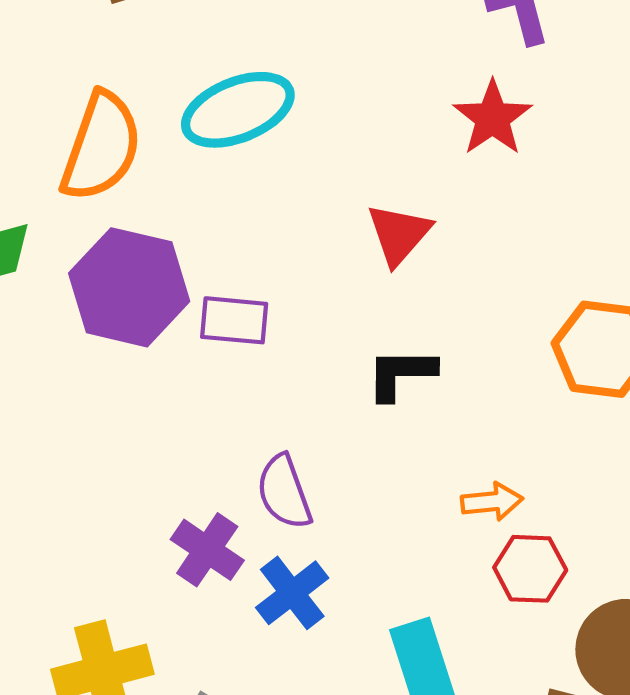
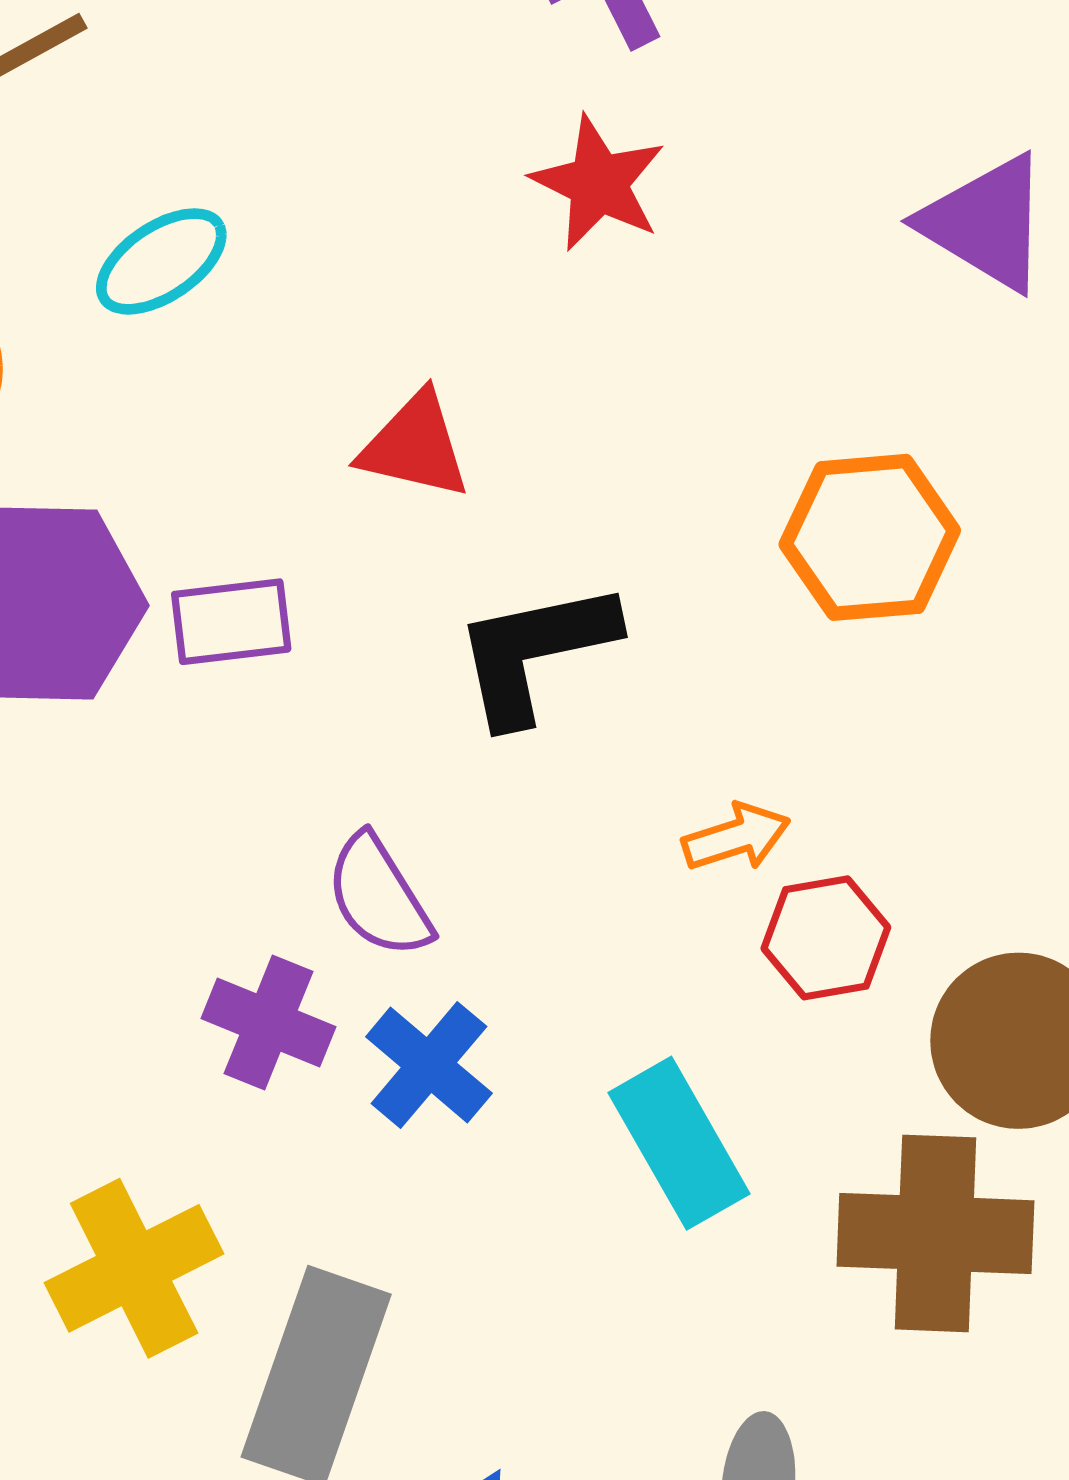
cyan ellipse: (238, 110) -> (161, 261), size x0.7
red triangle: (399, 234) -> (415, 446), moved, turned -46
black L-shape: (401, 374) -> (535, 652), size x1.4

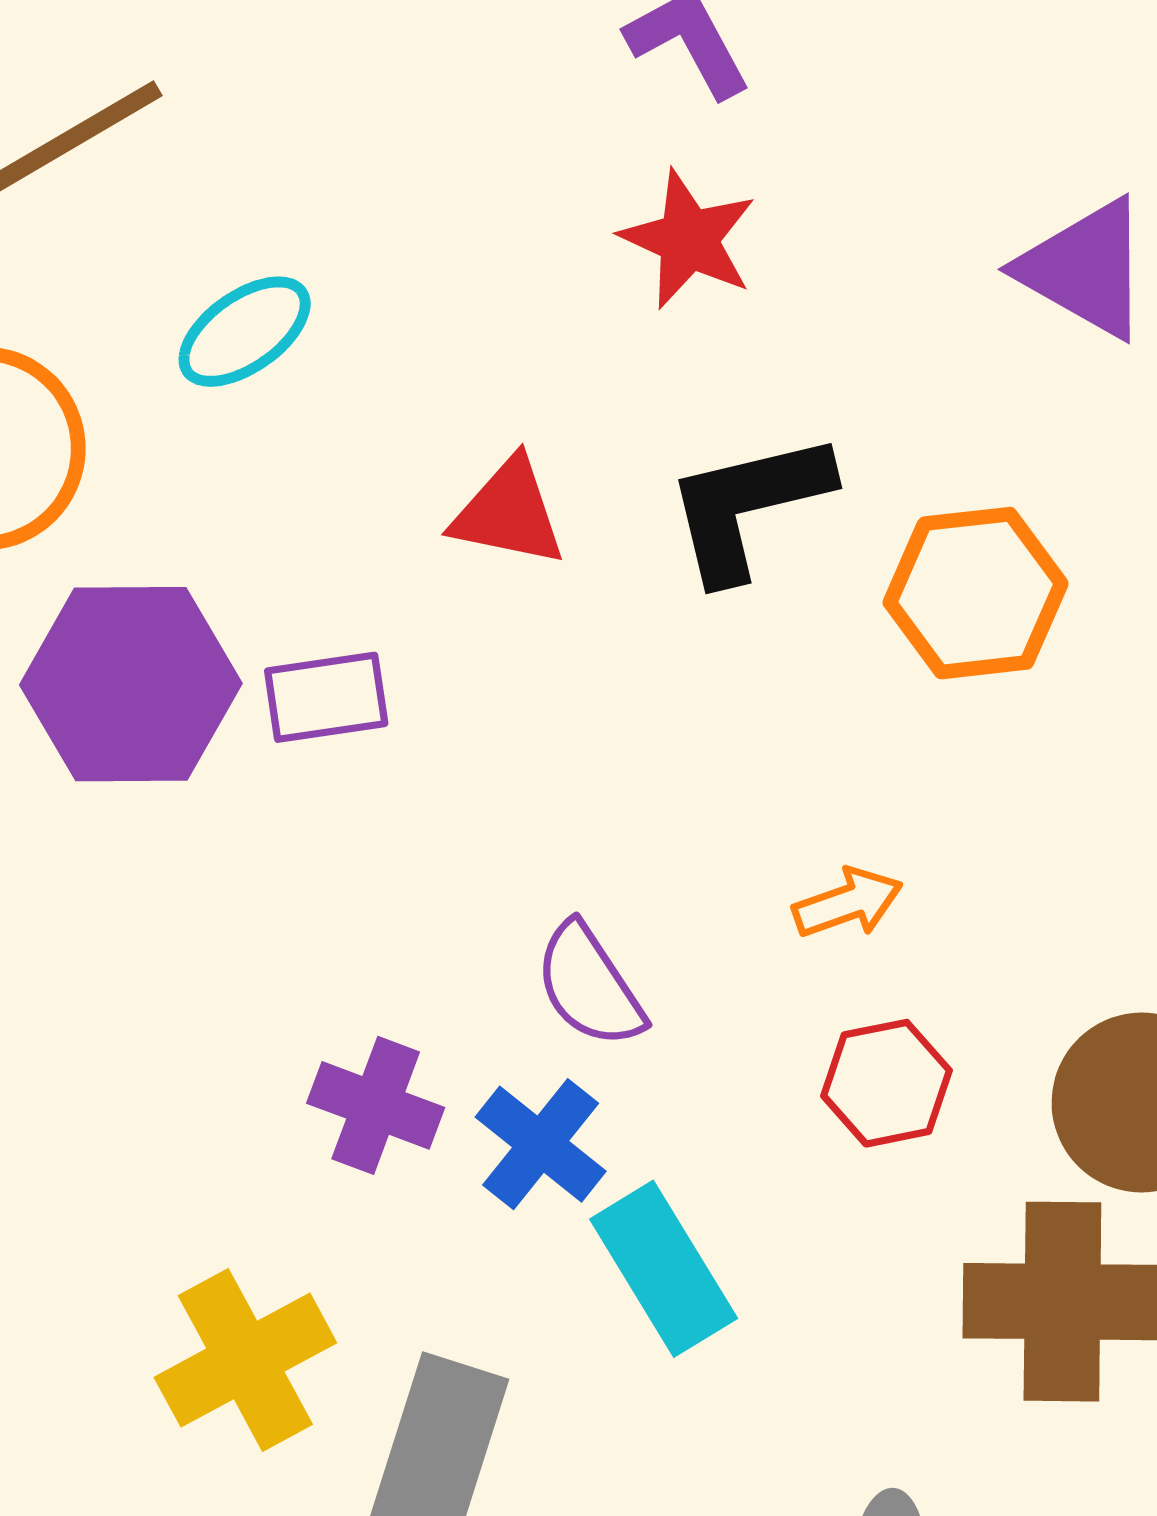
black L-shape: (535, 652) -> (748, 506), moved
purple semicircle: (379, 896) -> (589, 985), moved
red hexagon: (826, 938) -> (887, 1083), moved
cyan rectangle: (679, 1143) -> (664, 1269), moved

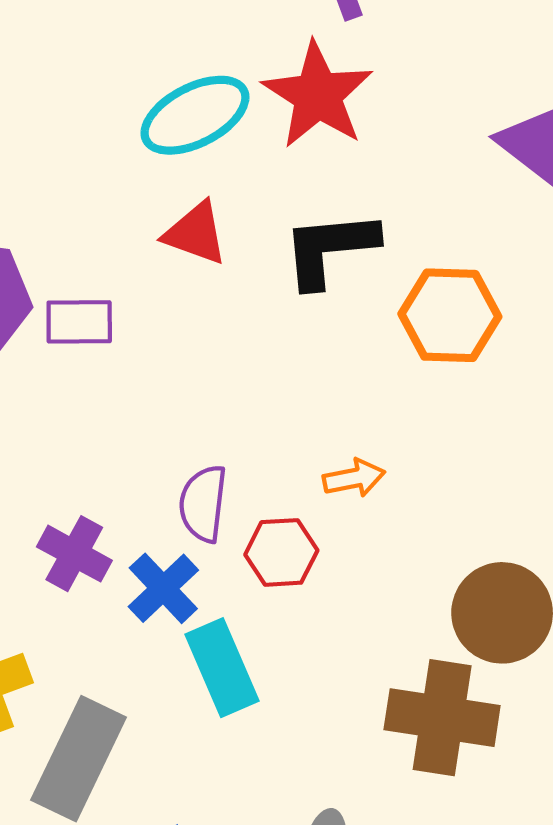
red star: (688, 239) -> (318, 95), size x1.4
cyan ellipse: (245, 332) -> (195, 115), moved, size x1.4
purple semicircle: (589, 985) -> (203, 504), turned 32
red hexagon: (887, 1083) -> (281, 552), moved

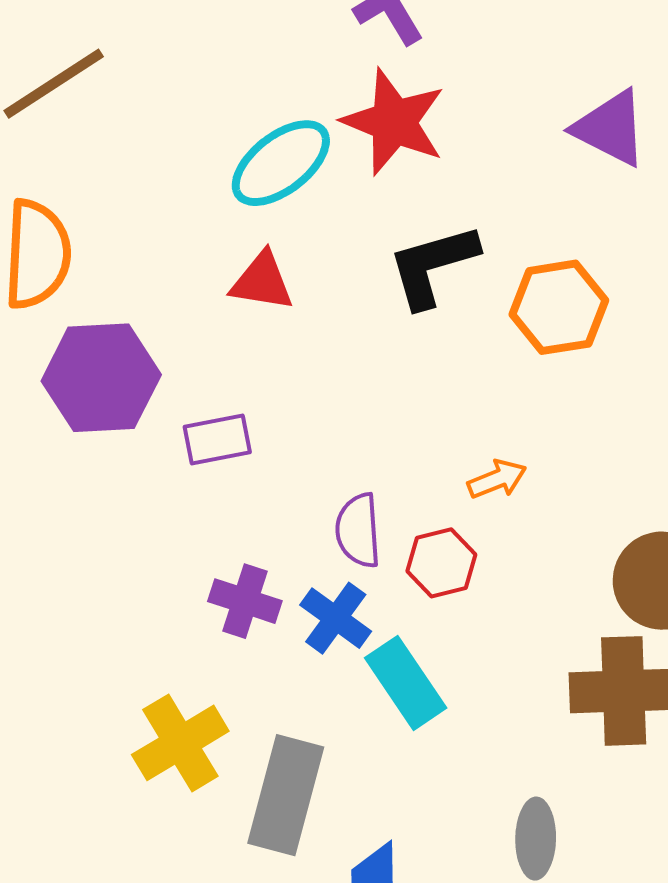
red triangle: (196, 233) -> (262, 281), moved
purple rectangle: (79, 322) -> (217, 439), moved

